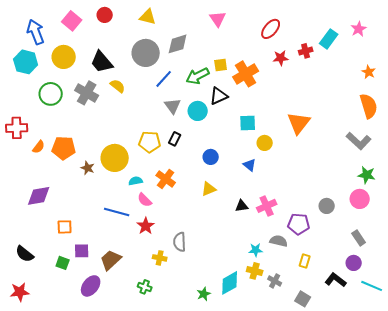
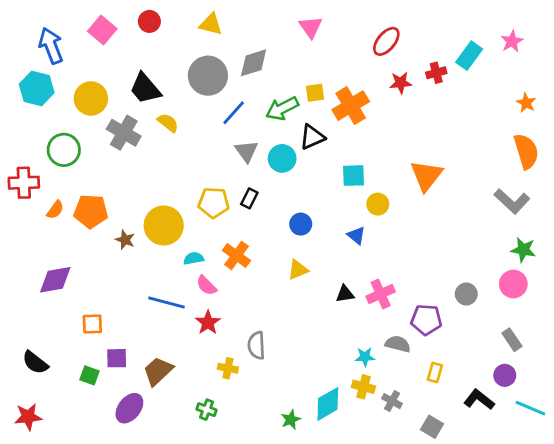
yellow circle: (64, 57) -> (91, 98), moved
green circle: (51, 94) -> (64, 150), moved

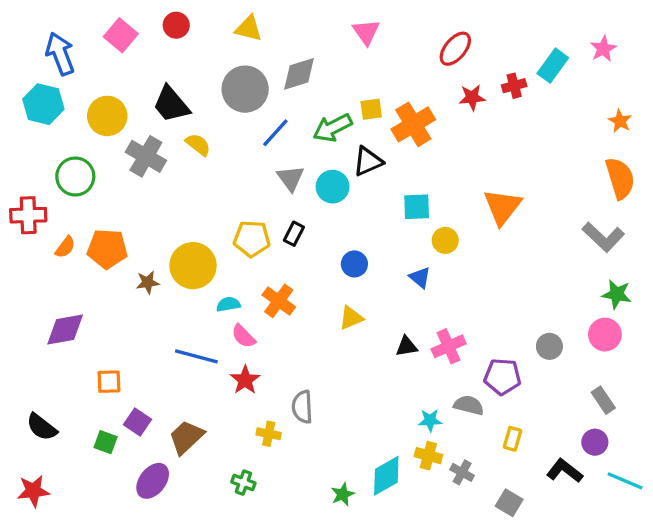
brown star: (125, 240) -> (148, 282), turned -30
purple square: (117, 358) -> (138, 422), turned 35

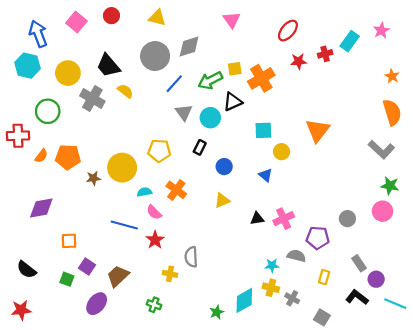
black rectangle: (294, 234) -> (200, 147), moved
gray rectangle: (603, 400) -> (359, 263), moved

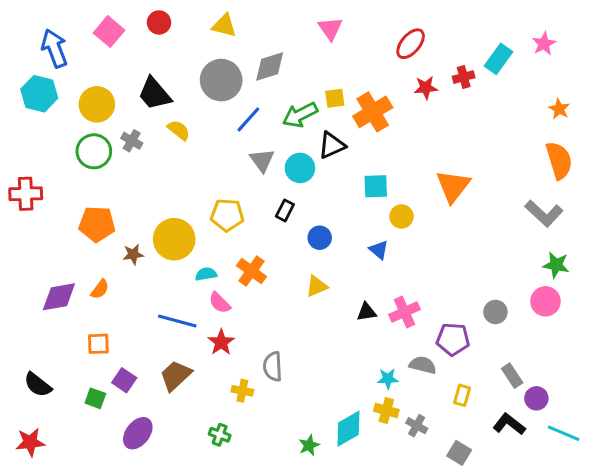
gray cross: (92, 99) -> (132, 141), size x0.6
green circle: (48, 111) -> (94, 151), moved
orange semicircle: (41, 156) -> (100, 289), moved
brown trapezoid: (118, 276) -> (176, 376), moved

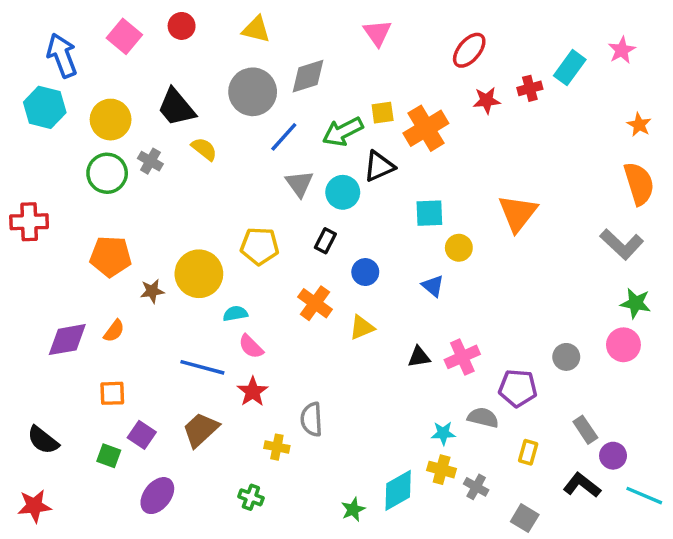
orange cross: (251, 271) -> (315, 303), moved

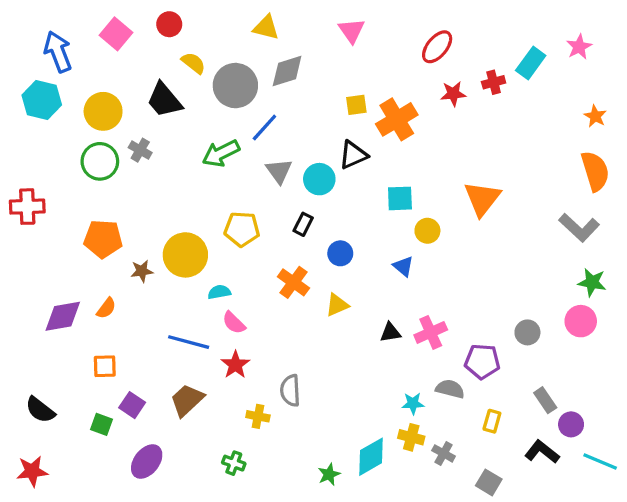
yellow triangle: (256, 29) -> (266, 27), moved
green arrow: (343, 132) -> (221, 153), moved
yellow semicircle: (204, 149) -> (193, 63), moved

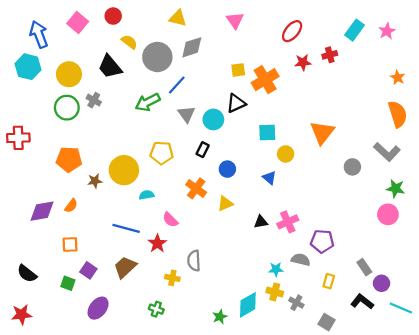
cyan rectangle: (531, 63) -> (355, 30), moved
pink semicircle: (234, 323) -> (170, 220), moved
gray circle: (527, 332) -> (352, 167), moved

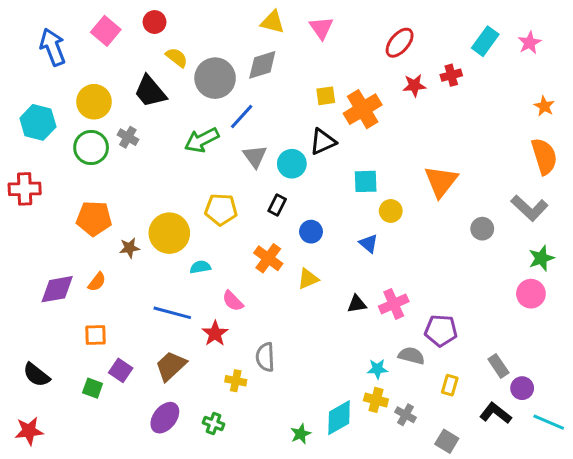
yellow triangle: (178, 18) -> (273, 22), moved
cyan hexagon: (28, 67) -> (38, 122), moved
green star: (396, 188) -> (541, 258), turned -30
purple ellipse: (98, 308) -> (165, 418), moved

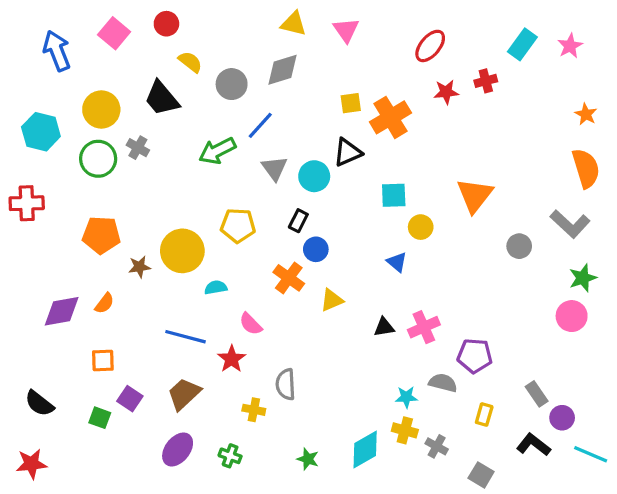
gray circle: (215, 78) -> (232, 84), size x0.7
blue circle: (311, 232) -> (316, 249), moved
green star: (301, 434) -> (308, 459), moved, turned -30

